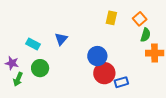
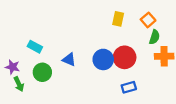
blue triangle: (61, 39) -> (69, 59), moved, turned -48
red circle: (104, 73) -> (125, 57), moved
green arrow: (18, 79) -> (19, 84), turned -48

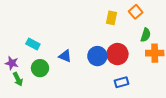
orange square: (148, 20) -> (136, 12), moved

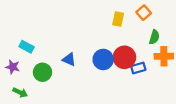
cyan rectangle: (33, 44) -> (27, 47), moved
green arrow: (18, 79) -> (20, 92), moved, turned -40
blue rectangle: (121, 82) -> (138, 68), moved

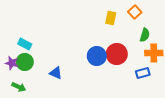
blue triangle: (69, 59) -> (56, 73), moved
blue rectangle: (138, 68) -> (143, 73), moved
green circle: (42, 72) -> (25, 62), moved

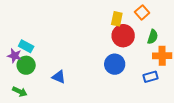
red circle: (117, 54) -> (123, 36), moved
blue circle: (97, 56) -> (115, 64), moved
purple star: (12, 63) -> (14, 56), moved

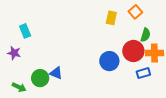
red circle: (123, 36) -> (133, 51), moved
cyan rectangle: (26, 46) -> (25, 31), moved, turned 40
green circle: (26, 65) -> (40, 78), moved

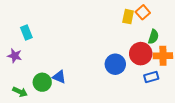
yellow rectangle: (111, 18) -> (128, 17), moved

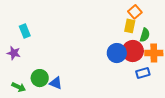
yellow rectangle: (128, 17) -> (130, 26), moved
blue circle: (115, 64) -> (117, 53), moved
blue triangle: (59, 77) -> (56, 83), moved

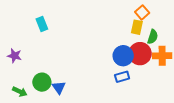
cyan rectangle: (25, 31) -> (42, 24), moved
blue rectangle: (143, 73) -> (122, 77), moved
blue triangle: (56, 83) -> (59, 87), turned 32

